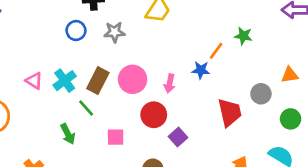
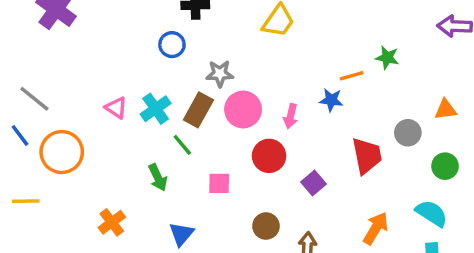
gray star: (114, 32) -> (220, 74), moved
orange line: (216, 51) -> (352, 76), turned 36
purple square: (178, 137) -> (314, 183), moved

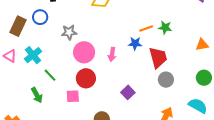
green star: (387, 58) -> (165, 28), moved
brown rectangle: (198, 110) -> (18, 26), moved
gray circle: (408, 133) -> (166, 80), moved
red circle: (269, 156) -> (86, 78), moved
red trapezoid: (367, 156) -> (158, 58), moved

